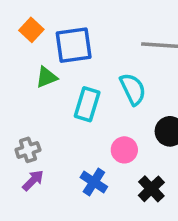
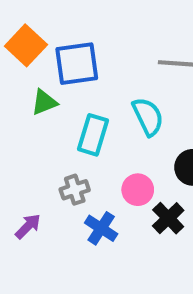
orange square: (31, 30) -> (26, 45), size x1.4
gray cross: (28, 150) -> (75, 190), moved
black cross: (151, 189) -> (168, 218), moved

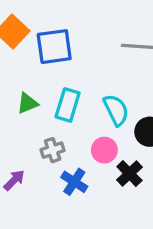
green triangle: (44, 102) -> (28, 103), moved
cyan semicircle: (148, 117) -> (116, 110), moved

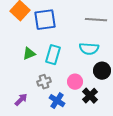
cyan semicircle: (116, 110) -> (89, 49), moved, turned 120

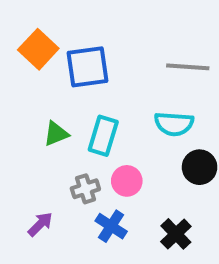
pink circle: (75, 82) -> (127, 181), moved
black cross: (90, 96) -> (176, 234), moved

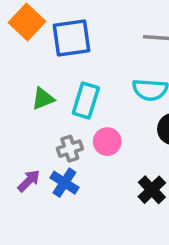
blue cross: (111, 226) -> (64, 183), moved

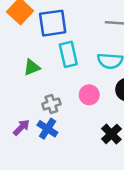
cyan rectangle: (86, 100) -> (68, 54), moved, turned -30
pink circle: (107, 142) -> (89, 95), moved

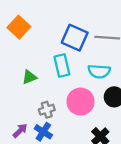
blue square: (53, 23) -> (75, 38), moved, turned 32
pink circle: (89, 95) -> (81, 102), size x1.5

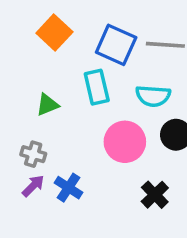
orange square: (19, 27) -> (54, 33), moved
gray cross: (47, 110) -> (33, 154), moved, turned 35

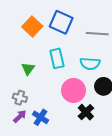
blue square: (116, 45) -> (61, 22), moved
green triangle: (47, 105) -> (28, 69), turned -32
black cross: (155, 195) -> (86, 112), moved

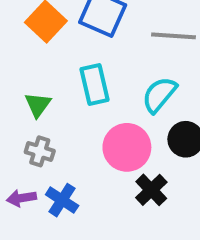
cyan semicircle: (90, 64) -> (159, 95), turned 126
gray cross: (20, 98) -> (40, 151), moved
purple arrow: (20, 116) -> (21, 198), turned -144

